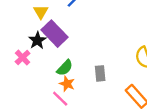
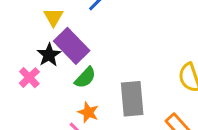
green semicircle: (65, 68) -> (85, 78), moved
gray rectangle: (100, 73) -> (132, 99), size x1.6

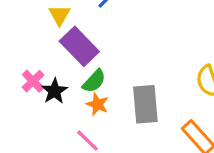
black star: (49, 55) -> (54, 91), moved
orange star: (88, 112) -> (97, 104), moved

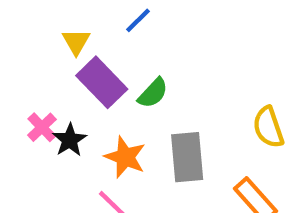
green semicircle: (94, 81) -> (153, 93), moved
orange star: (97, 104) -> (125, 157), size x1.4

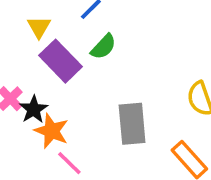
green semicircle: (153, 93) -> (103, 47), moved
orange star: (125, 157) -> (51, 131), moved

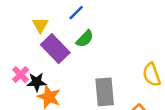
black star: (34, 109) -> (37, 82), turned 30

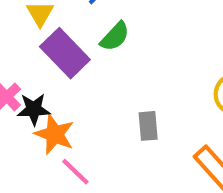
gray rectangle: (105, 92) -> (148, 126), size x0.6

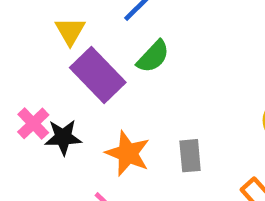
orange star: (55, 134) -> (128, 153), moved

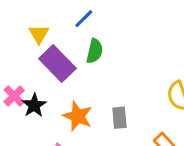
green semicircle: (153, 57) -> (95, 51), turned -30
black star: (63, 137) -> (34, 105), turned -30

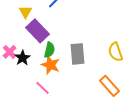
green semicircle: (95, 51) -> (49, 50), moved
gray rectangle: (119, 118) -> (77, 54), moved, size x1.5

